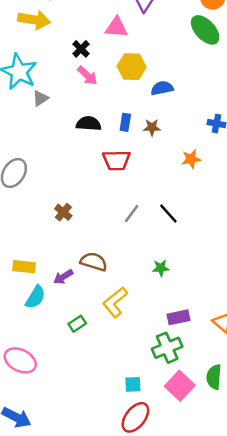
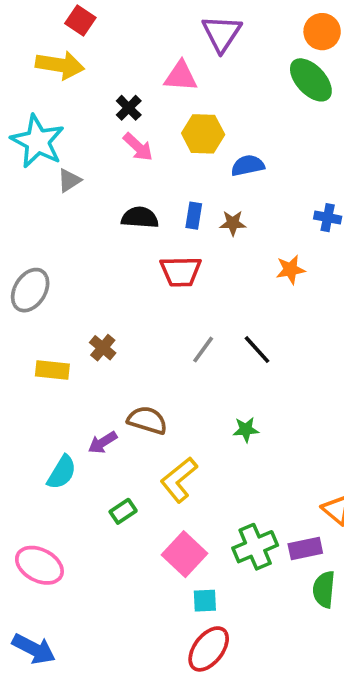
yellow rectangle: (24, 267) -> (52, 370), moved
purple rectangle: (178, 317) -> (305, 549), moved
pink square: (180, 386) -> (184, 554), moved

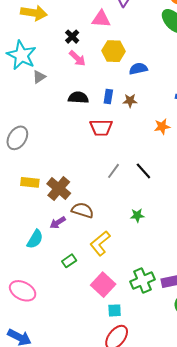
brown cross: (103, 348) -> (59, 189), moved, size x1.6

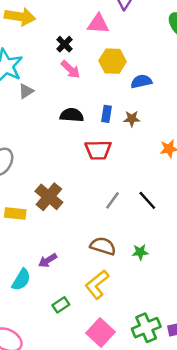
brown cross: (59, 189) -> (49, 197), moved
brown semicircle: (82, 210) -> (103, 246), moved

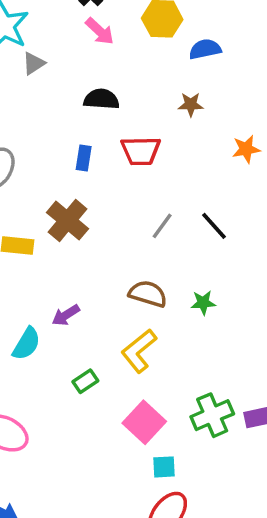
blue rectangle: (107, 114) -> (84, 158), moved

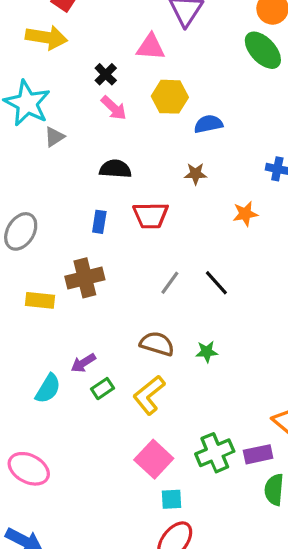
brown cross: (68, 221) -> (85, 278), turned 36
green rectangle: (85, 381) -> (103, 389), moved

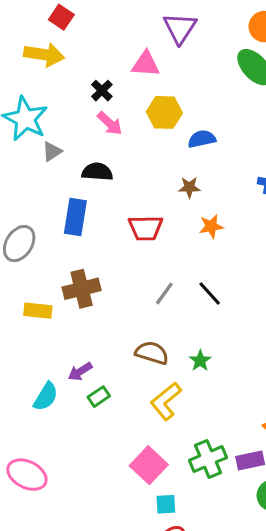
black semicircle: (115, 169) -> (97, 172), moved
orange star: (245, 214) -> (211, 226), moved
blue rectangle: (99, 222) -> (75, 217), moved, size x1.6
green star: (207, 352) -> (200, 361), turned -30
yellow L-shape: (149, 395) -> (166, 401), moved

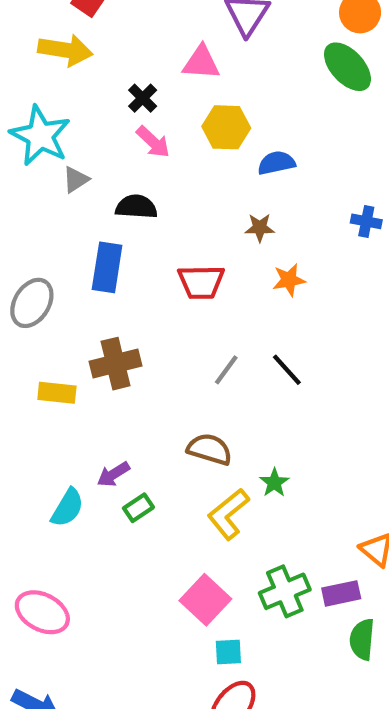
green star: (200, 361) -> (274, 483), moved

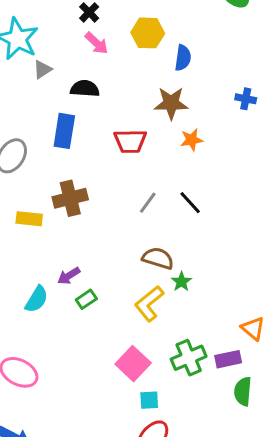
blue semicircle: (276, 163) -> (183, 58), turned 110
brown star: (260, 228) -> (171, 103), size x1.6
brown semicircle: (210, 449) -> (158, 258), moved

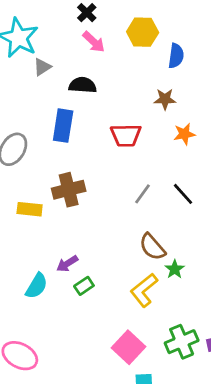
brown star: (171, 103) -> (165, 99), size x0.7
brown semicircle: (158, 258) -> (152, 247), turned -148

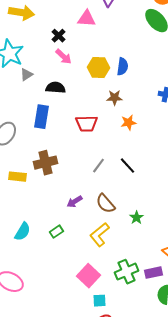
yellow hexagon: (143, 32) -> (98, 68), moved
purple arrow: (67, 264) -> (74, 202), moved
green star: (175, 269) -> (136, 218), moved

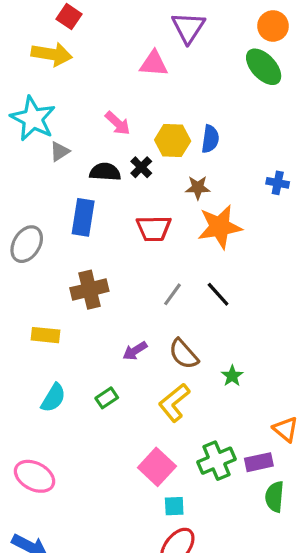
black cross: (58, 36) -> (141, 167), moved
orange star: (128, 123) -> (220, 227), size x1.8
yellow rectangle: (18, 177) -> (45, 335), moved

